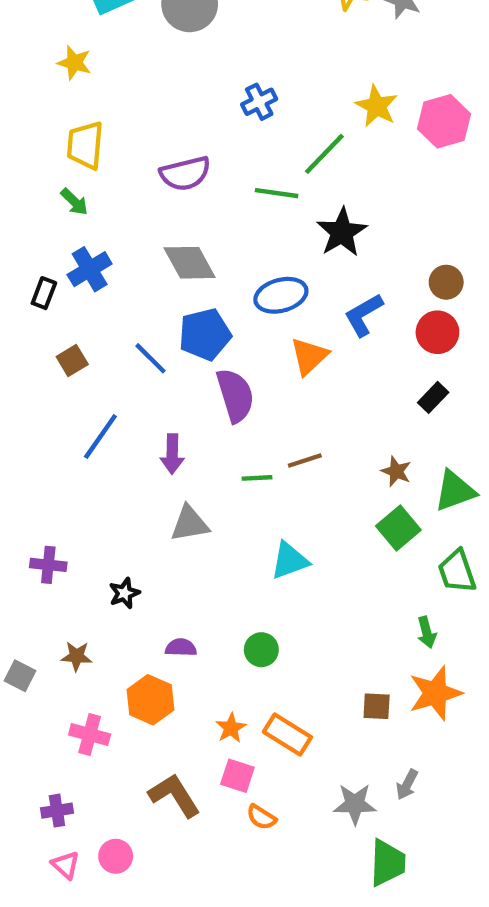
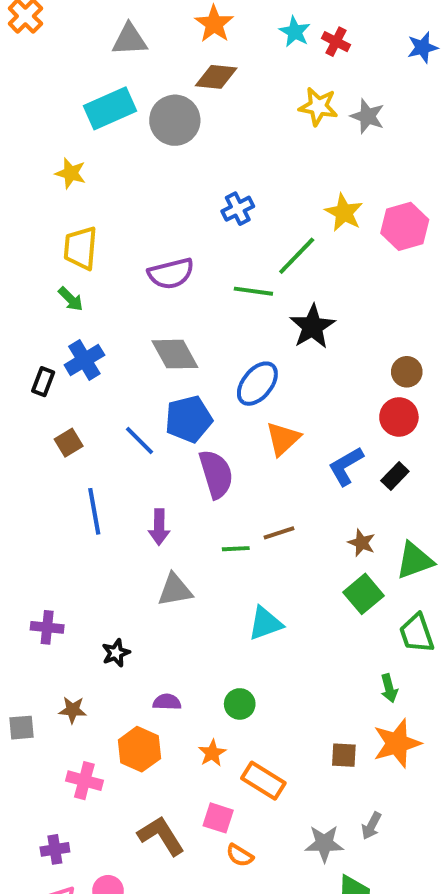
blue ellipse: (281, 295) -> (257, 384), turned -36
blue L-shape: (364, 315) -> (346, 466), moved
blue line: (100, 437) -> (94, 511), turned -45
gray square: (20, 676) -> (22, 728), turned -32
orange star: (231, 728) -> (212, 753), moved

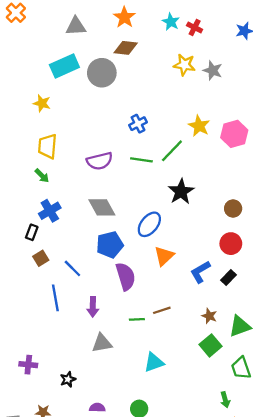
green line: (253, 291) -> (141, 160), moved
brown circle: (407, 372) -> (233, 208), moved
black rectangle: (43, 382) -> (32, 232), moved
blue line: (139, 441) -> (72, 268), moved

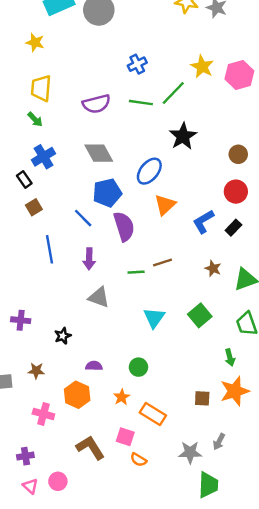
black rectangle: (32, 232) -> (24, 180), turned -56
blue line: (72, 268) -> (83, 218), moved
gray triangle: (102, 343) -> (99, 297), turned 30
green square: (210, 345) -> (200, 315), moved
cyan triangle: (154, 362) -> (154, 318), turned -35

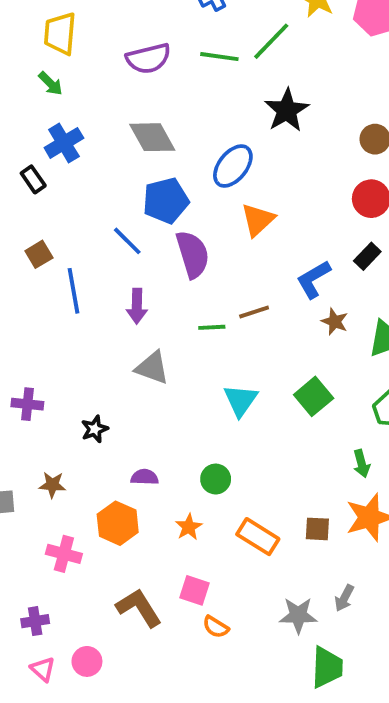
brown square: (34, 207) -> (39, 254), moved
blue L-shape: (203, 222) -> (314, 279), moved
orange rectangle: (153, 414) -> (258, 537), moved

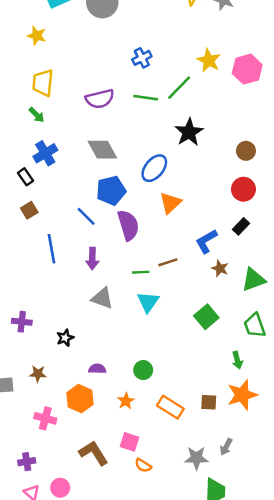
brown square: (39, 254) -> (29, 210), moved
cyan triangle: (241, 400) -> (148, 302), moved

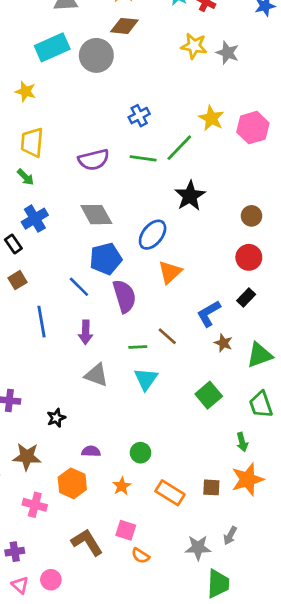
brown line: (168, 262) -> (167, 336), turned 60
brown star: (38, 374) -> (27, 457), size x1.5

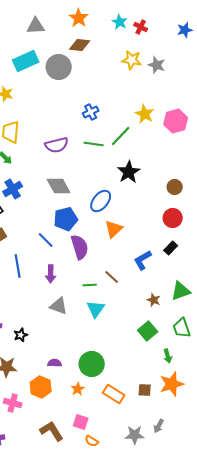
brown star: (223, 343) -> (154, 300), moved
green square: (209, 395) -> (148, 331), moved
black star: (56, 418) -> (21, 335), moved
green circle: (140, 453) -> (92, 364), size x1.6

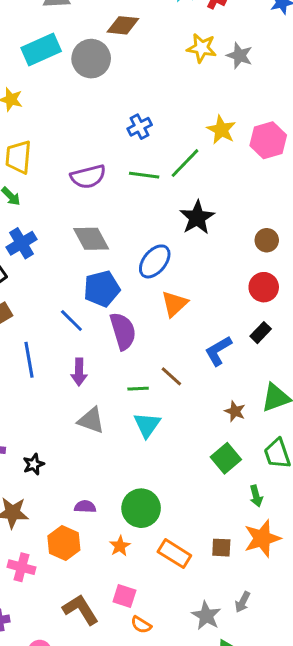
gray star: (135, 435) -> (206, 616), turned 30

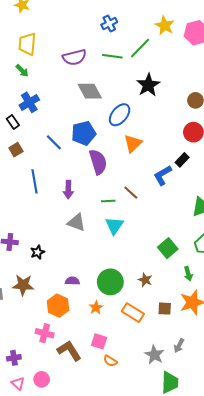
gray diamond: (91, 239) -> (90, 91), moved
blue line: (71, 320) -> (54, 142), moved
black rectangle: (261, 333) -> (182, 160), moved
brown star: (235, 411) -> (145, 280), moved
pink cross: (21, 567) -> (45, 333), moved

